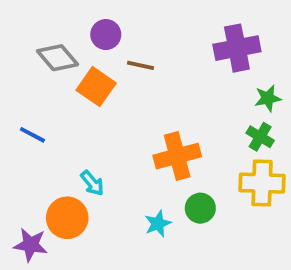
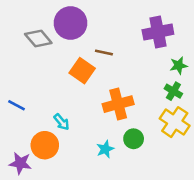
purple circle: (106, 35) -> (71, 23), size x1.6
brown line: (141, 65) -> (104, 53), moved
orange square: (96, 87) -> (82, 71), moved
blue line: (32, 135) -> (16, 105), moved
yellow cross: (262, 183) -> (175, 122), turned 32

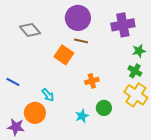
purple circle: (71, 23) -> (78, 18), moved
orange cross: (118, 104) -> (92, 81), size x0.6

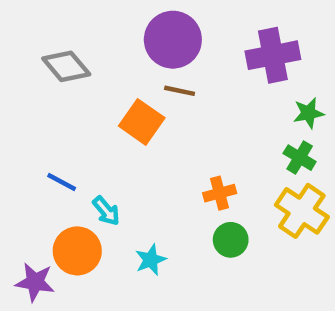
orange cross: (92, 81) -> (220, 193), moved
blue line: (13, 82) -> (62, 182), moved
cyan star: (82, 116) -> (151, 260), moved

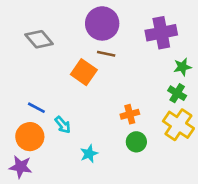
orange circle: (77, 251) -> (30, 137), moved

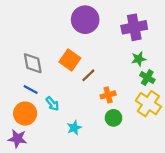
gray diamond: (39, 39) -> (33, 63), moved, turned 30
brown line: (106, 54) -> (88, 75), moved, turned -56
green star: (182, 67) -> (139, 59), moved

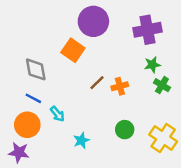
orange square: (70, 60) -> (73, 50), moved
orange cross: (108, 95) -> (120, 86), moved
yellow cross: (148, 104) -> (163, 138), moved

